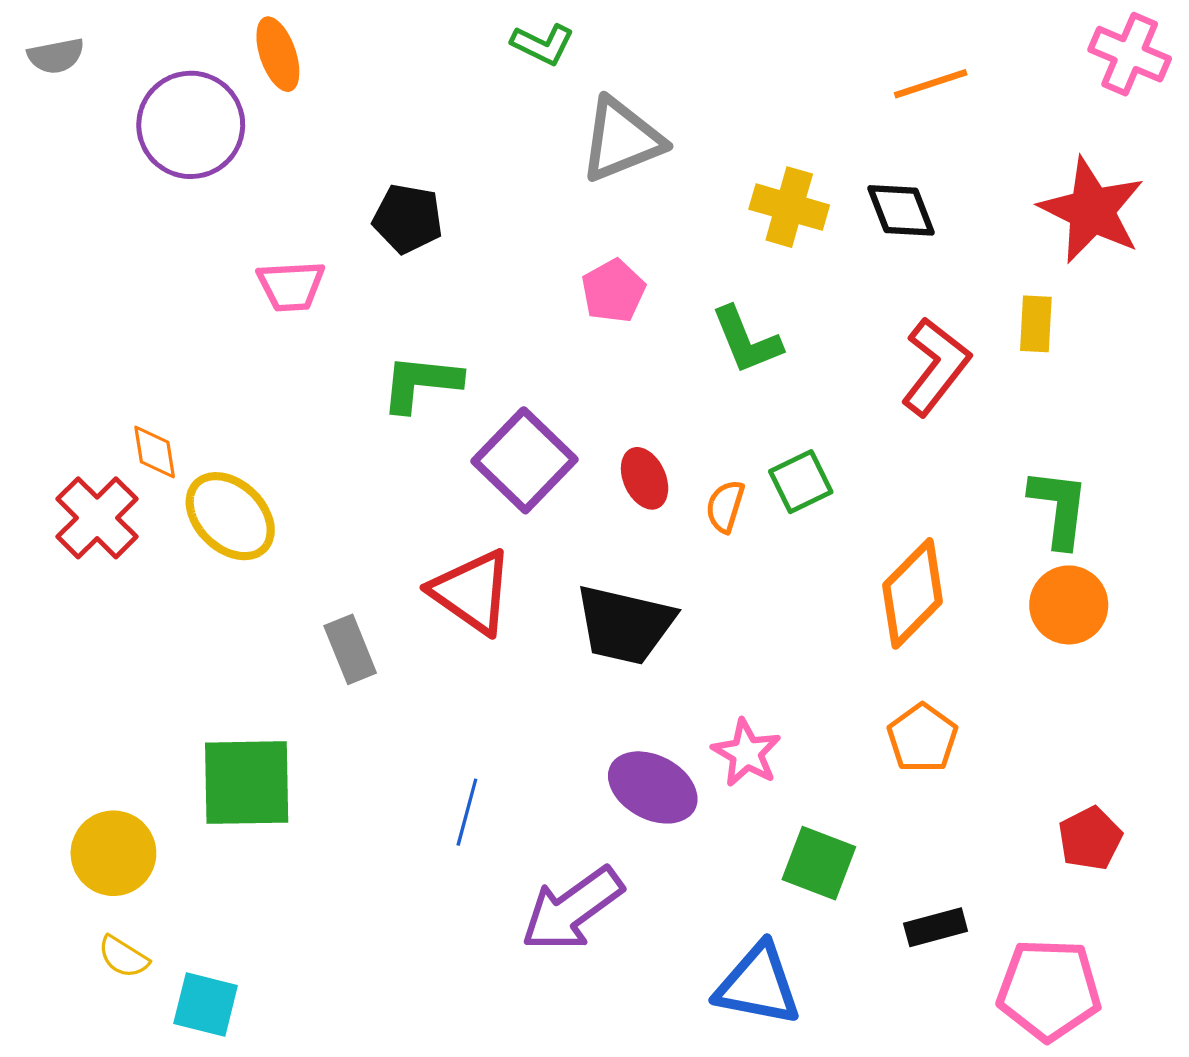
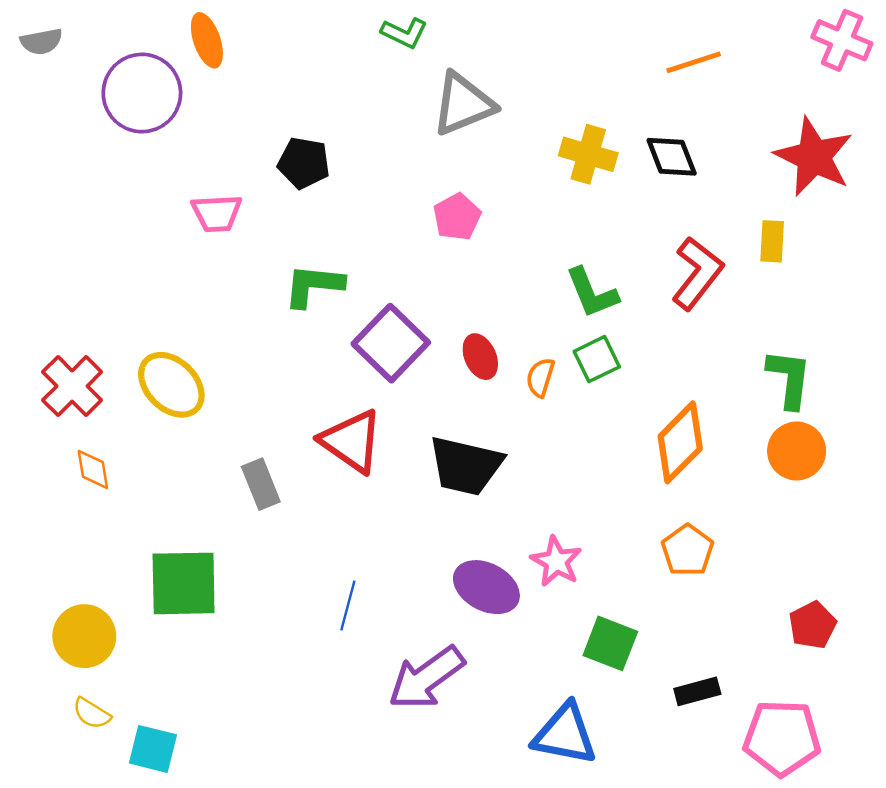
green L-shape: (746, 340) -> (592, 293), moved
orange diamond: (155, 452) -> (93, 469), moved

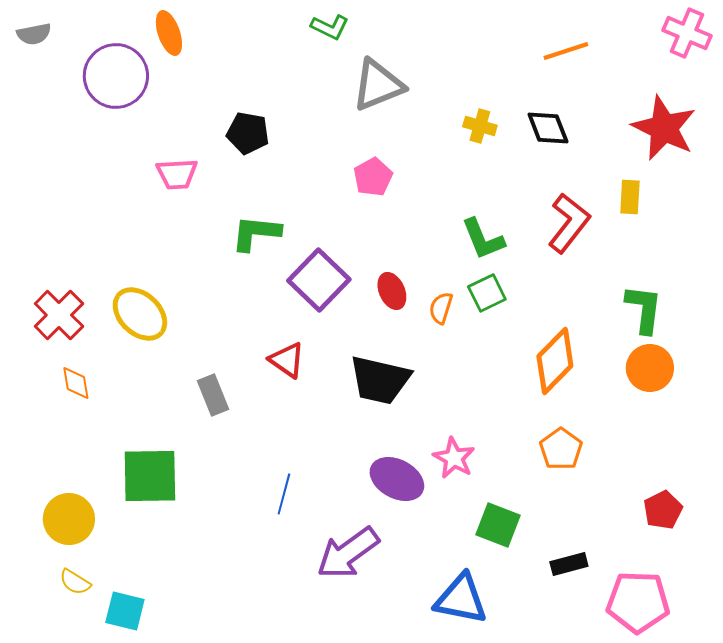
yellow cross: (588, 154) -> (480, 126), size x0.7
red triangle: (352, 441) -> (287, 360), size x0.7

